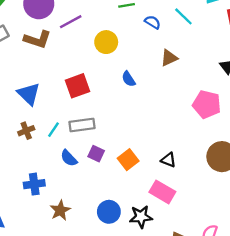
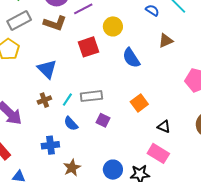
blue semicircle: (129, 79) -> (131, 58), size x1.5
red square: (77, 86) -> (88, 47), moved
blue semicircle: (69, 158) -> (71, 124), moved
orange square: (128, 160) -> (139, 103), moved

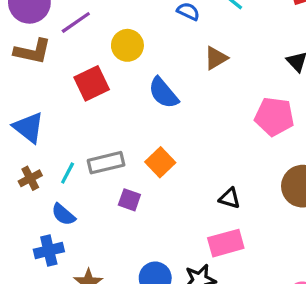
orange square: (139, 103) -> (160, 162), moved
blue semicircle: (71, 124) -> (63, 215), moved
pink rectangle: (158, 153) -> (226, 243), turned -40

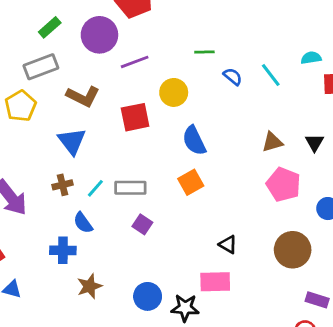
brown L-shape: (33, 51) -> (83, 96), moved
brown triangle: (216, 58) -> (272, 142), moved
orange square: (160, 162) -> (191, 182), moved

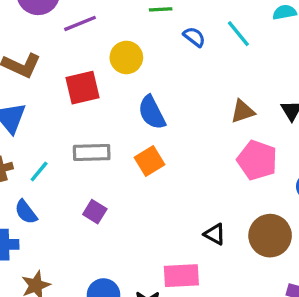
gray rectangle: (130, 188) -> (92, 153), moved
black triangle: (228, 244) -> (215, 234), moved

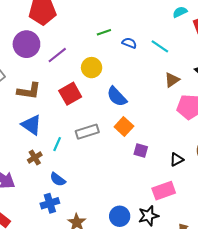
cyan line: (238, 34) -> (160, 46), moved
cyan line: (39, 172) -> (57, 144), moved
purple square: (95, 212) -> (141, 150), moved
black triangle: (215, 234) -> (177, 160), turned -40

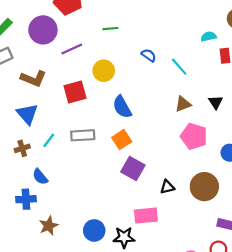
green line: (104, 32) -> (110, 29), moved
purple square: (141, 150) -> (133, 168), size x1.5

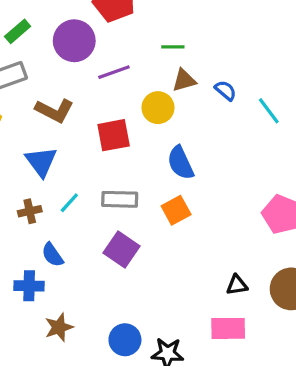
brown triangle: (183, 104) -> (184, 80), moved
purple square: (133, 168) -> (121, 249), moved
pink rectangle: (146, 216) -> (228, 328), moved

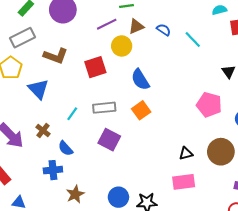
purple line: (114, 72) -> (107, 24), moved
blue triangle: (41, 162) -> (38, 89), moved
brown cross: (30, 211) -> (43, 130), moved, turned -32

